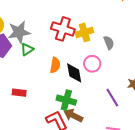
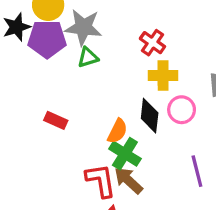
red cross: (63, 29) -> (152, 43), size x0.7
yellow cross: (84, 32) -> (163, 75), moved
orange semicircle: (55, 65) -> (117, 131), moved

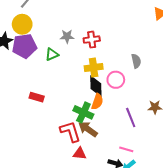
gray star: (83, 27) -> (67, 36), moved, size x0.6
red cross: (152, 43) -> (92, 40), turned -35
yellow cross: (163, 75) -> (94, 67), moved
orange semicircle: (117, 131) -> (97, 102), moved

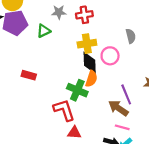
brown arrow: (88, 129) -> (118, 108), moved

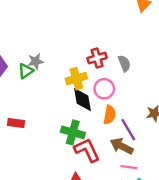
gray star: (59, 12) -> (36, 61), moved
red cross: (84, 15) -> (97, 58), moved
orange semicircle: (91, 79) -> (110, 115), moved
red L-shape: (64, 110) -> (87, 150), moved

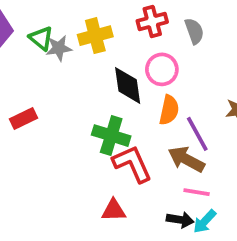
gray star: (36, 61) -> (59, 48), moved
green triangle: (26, 71) -> (41, 38), turned -49
yellow cross: (76, 79) -> (95, 36), moved
red rectangle: (16, 123) -> (23, 119), turned -35

